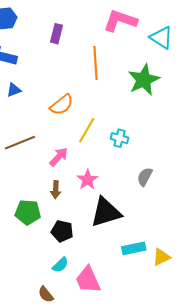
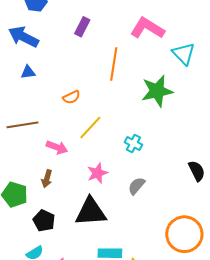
orange semicircle: (62, 105) -> (71, 97), size x0.7
cyan cross: (119, 138) -> (133, 144), moved
pink arrow: (59, 157) -> (57, 147), turned 55
pink star: (88, 180) -> (97, 173), moved

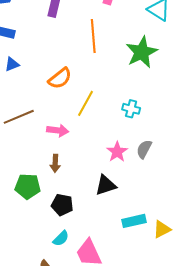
orange semicircle: (71, 97) -> (60, 78), size x1.4
pink star: (97, 173) -> (117, 152), moved
black triangle: (91, 212) -> (106, 185), size x0.7

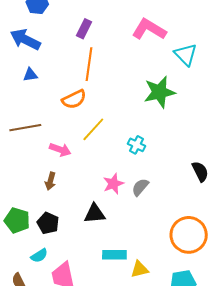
orange line: (93, 36) -> (89, 64), moved
green pentagon: (28, 186) -> (17, 220), moved

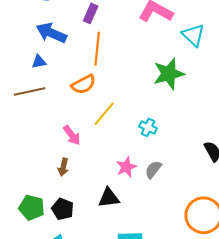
blue arrow: (25, 40) -> (51, 33), moved
brown line: (25, 128) -> (29, 92), moved
pink arrow: (60, 150) -> (72, 135), turned 35

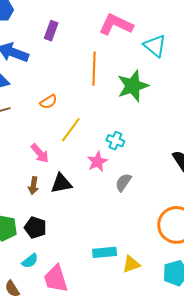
orange line: (97, 49) -> (94, 69), moved
orange semicircle: (84, 84) -> (48, 102), size x0.7
pink star: (126, 167) -> (97, 162), moved
black triangle: (109, 198) -> (61, 183), moved

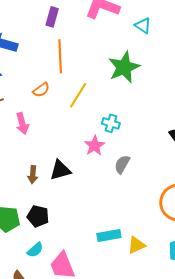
purple rectangle: (51, 31) -> (52, 17), moved
cyan triangle: (155, 46) -> (143, 26), size x0.7
orange line: (94, 69) -> (60, 56), moved
yellow line: (71, 130) -> (78, 95), moved
pink arrow: (40, 153) -> (22, 123), moved, turned 30

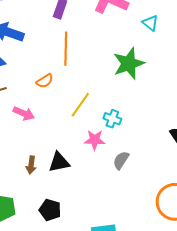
yellow line: (78, 95) -> (80, 105), moved
pink arrow: (22, 123) -> (24, 113), turned -55
pink star: (95, 146) -> (95, 140), turned 30
black pentagon: (38, 216) -> (50, 210), moved

